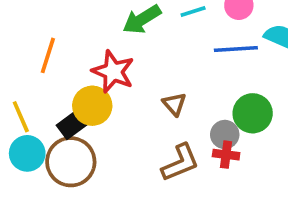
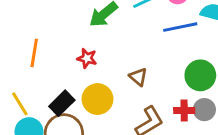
red star: (113, 72) -> (87, 58), size x0.6
yellow circle: (92, 106) -> (97, 99), moved
gray circle: (225, 135) -> (204, 110), moved

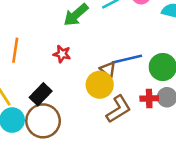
blue line: (180, 27) -> (127, 59), moved
yellow circle: (97, 99) -> (100, 85), moved

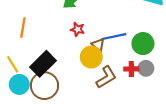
red star: (62, 54) -> (78, 29), moved
black rectangle: (41, 94) -> (43, 64), size x1.4

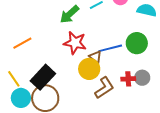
orange line: (23, 28) -> (22, 43), turned 54
red star: (78, 29) -> (75, 43), size x1.6
green circle: (143, 44) -> (137, 43), moved

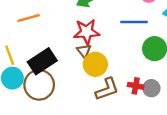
red star: (75, 43) -> (87, 32), turned -30
blue line: (110, 48) -> (134, 22), moved
brown triangle: (95, 57) -> (84, 51), moved

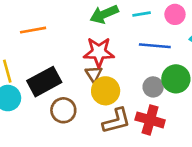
brown circle: (39, 85) -> (63, 110), moved, size x0.7
red cross: (136, 86) -> (150, 120), size x1.5
gray circle: (151, 88) -> (153, 87), moved

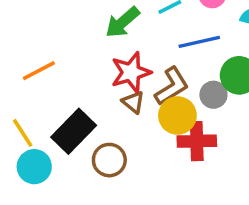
yellow circle: (106, 91) -> (177, 115), moved
red cross: (150, 120) -> (197, 141), moved
brown L-shape: (116, 121) -> (172, 86), moved

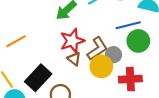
blue line: (199, 42) -> (128, 25), moved
gray circle: (213, 95) -> (113, 55), moved
red cross: (197, 141) -> (130, 79), moved

